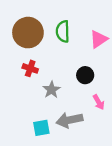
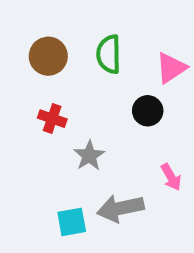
brown circle: (28, 33) -> (48, 56), size x0.7
black circle: (85, 75) -> (148, 111), moved

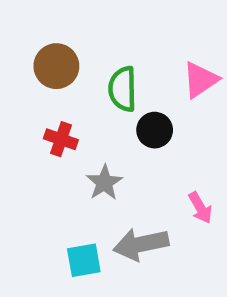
green semicircle: (109, 54) -> (123, 89), moved
black circle: (148, 111) -> (155, 130), moved

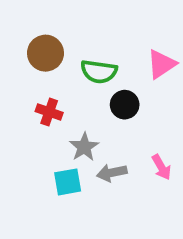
green semicircle: (123, 89) -> (99, 72), turned -81
gray arrow: (141, 244) -> (112, 173), moved, size x0.7
cyan square: (84, 260) -> (68, 182), moved

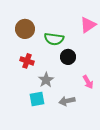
pink triangle: (161, 64) -> (88, 25), moved
pink arrow: (161, 167) -> (88, 82), moved
gray arrow: (112, 173) -> (67, 101), moved

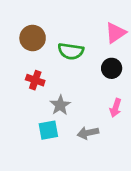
black circle: (68, 57) -> (112, 68), moved
pink arrow: (88, 82) -> (116, 108), turned 48

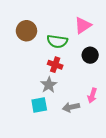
pink triangle: (116, 33) -> (83, 25), moved
red cross: (35, 80) -> (55, 65), moved
pink arrow: (116, 108) -> (92, 95), moved

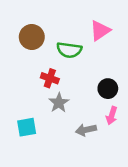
black circle: (90, 55) -> (108, 89), moved
red cross: (55, 65) -> (50, 78), moved
cyan square: (39, 105) -> (27, 127), moved

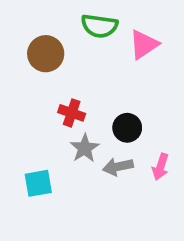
green semicircle: (69, 50) -> (99, 26), moved
black circle: (108, 89) -> (127, 128), moved
gray arrow: (86, 130) -> (118, 167), moved

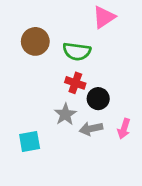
green semicircle: (99, 26) -> (77, 51), moved
pink triangle: (144, 44) -> (104, 17), moved
red cross: (72, 113) -> (75, 83), moved

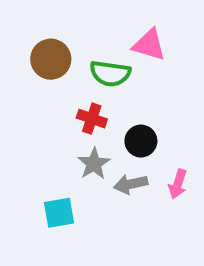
pink triangle: (104, 17) -> (149, 45), moved, turned 50
red cross: (75, 83) -> (92, 119), moved
cyan square: (30, 142) -> (59, 213), moved

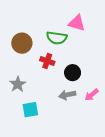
brown circle: (51, 59) -> (22, 43), moved
gray star: (94, 164) -> (18, 84), moved
pink arrow: (178, 184) -> (92, 95), turned 32

